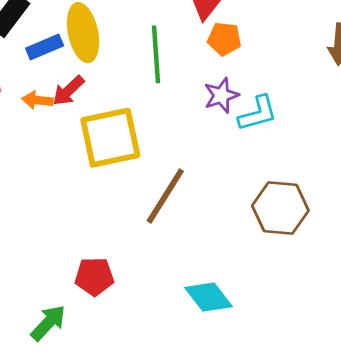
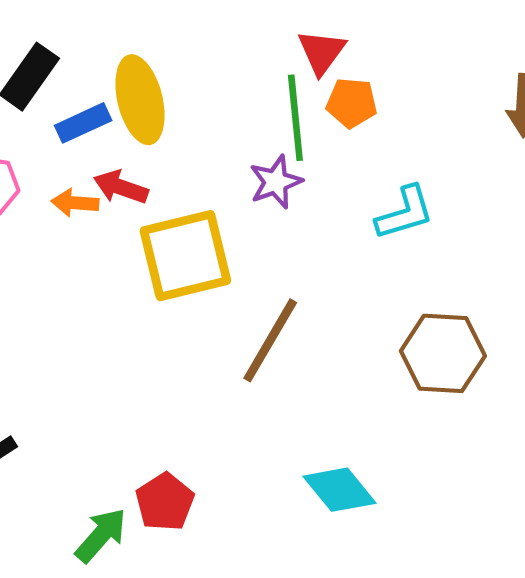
green line: (156, 54) -> (295, 118), moved
red arrow: (68, 91) -> (121, 187), turned 64
purple star: (221, 95) -> (276, 182), moved
red pentagon: (94, 277) -> (165, 502), moved, turned -30

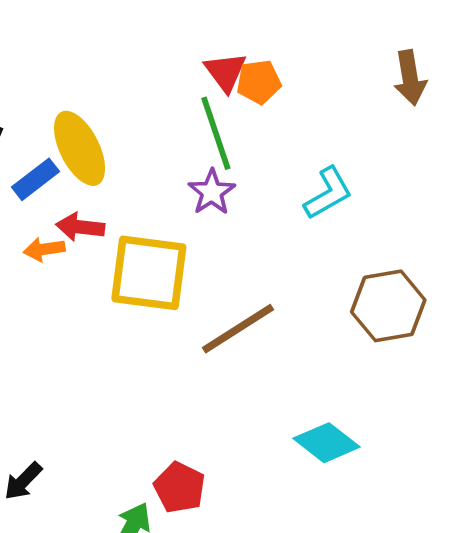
orange pentagon: (352, 103) -> (259, 82), moved
yellow square: (185, 256) -> (149, 273), turned 34
brown line: (270, 340) -> (238, 329), turned 40

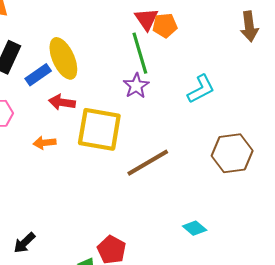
orange arrow: (44, 249) -> (45, 143), moved
cyan diamond: (326, 443) -> (195, 228), size x0.7

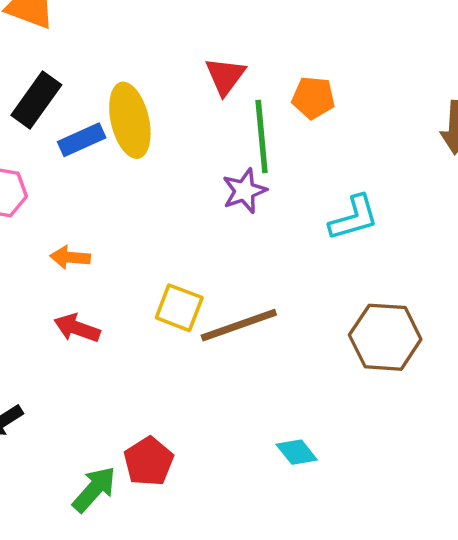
red triangle: (146, 19) -> (225, 76), moved
red arrow: (62, 102) -> (77, 328), moved
yellow square: (99, 129) -> (179, 308), moved, size x0.6

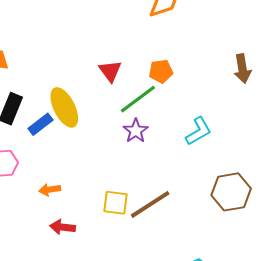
green line: (262, 137) -> (138, 99), turned 72

